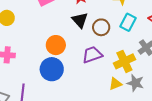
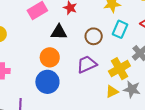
black triangle: (80, 20) -> (59, 32), moved, turned -42

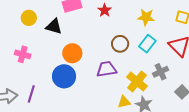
black triangle: (59, 32) -> (54, 26), moved
yellow cross: (119, 69) -> (137, 82), turned -35

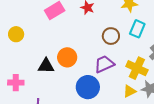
black triangle: (54, 26) -> (46, 66), moved
pink cross: (23, 54) -> (16, 83), moved
blue circle: (64, 76) -> (88, 87), moved

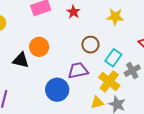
cyan rectangle: (137, 29) -> (113, 58), moved
orange circle: (67, 57) -> (39, 47), moved

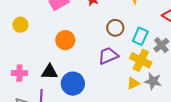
black triangle: (21, 60) -> (50, 72), moved
blue circle: (57, 90) -> (73, 84), moved

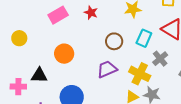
cyan rectangle: (140, 36) -> (144, 38), moved
black triangle: (50, 72) -> (39, 75), moved

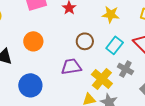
gray cross: (160, 59) -> (125, 69), turned -35

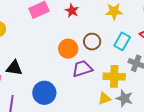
orange circle: (33, 41) -> (68, 49), moved
yellow cross: (102, 79) -> (114, 76), turned -30

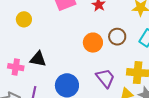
purple trapezoid: (82, 69) -> (105, 78), moved, turned 65

